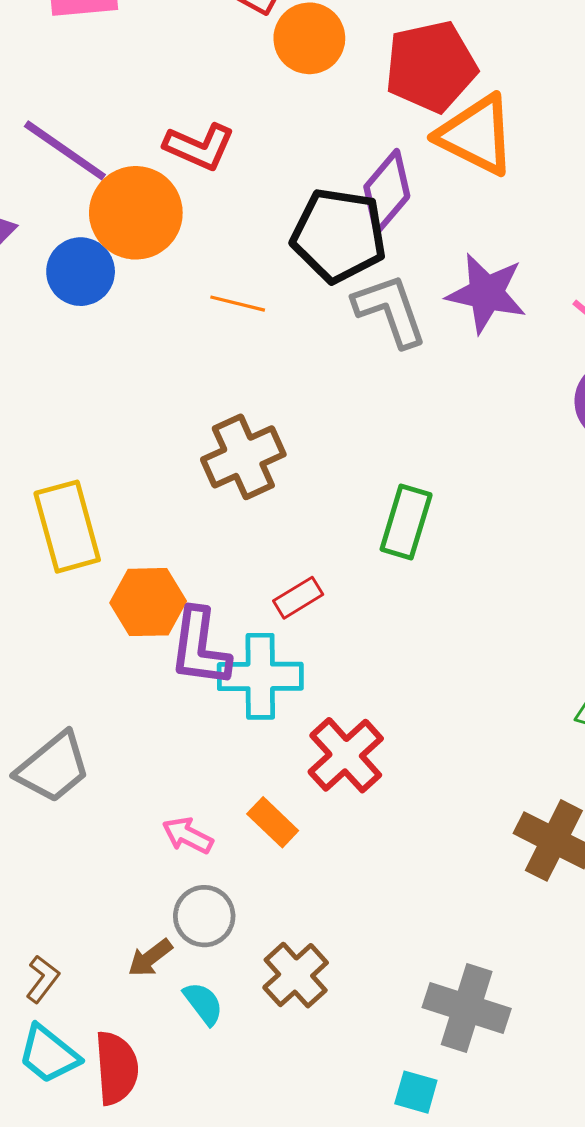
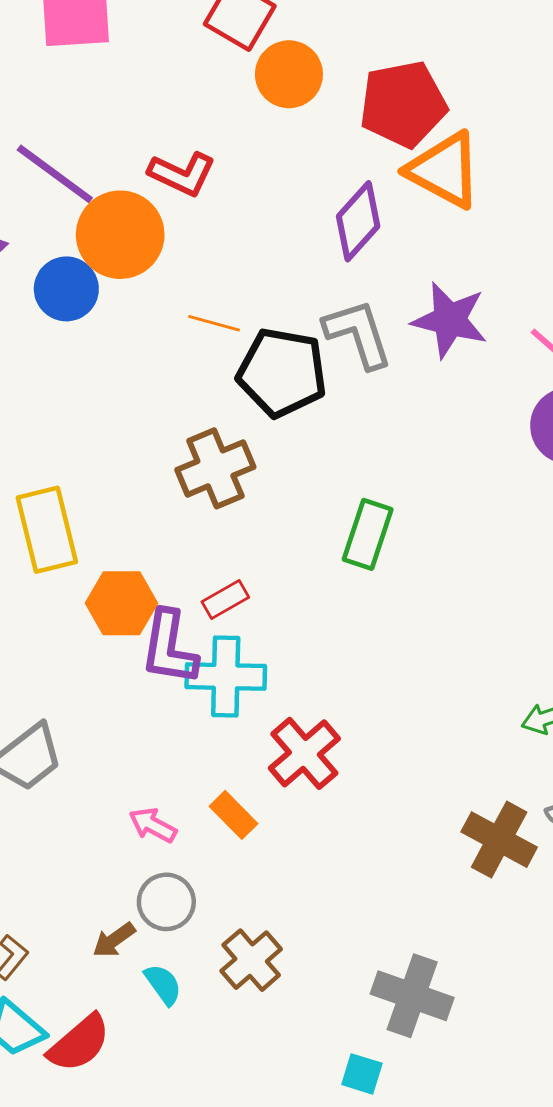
black pentagon: (339, 235) -> (282, 373), moved
red rectangle: (298, 598) -> (225, 600), moved
red semicircle: (116, 1068) -> (79, 1043), turned 52

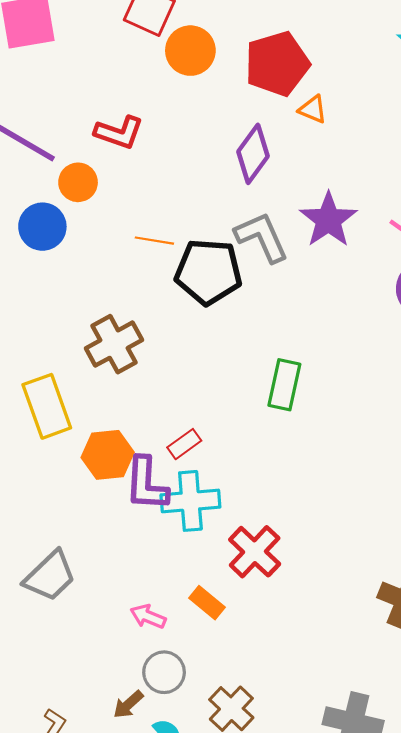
orange triangle: (444, 170) -> (313, 109), size x0.5
orange circle: (120, 235) -> (78, 182), size x0.6
purple star: (450, 320) -> (328, 220), turned 30
brown cross: (215, 468) -> (114, 344), moved

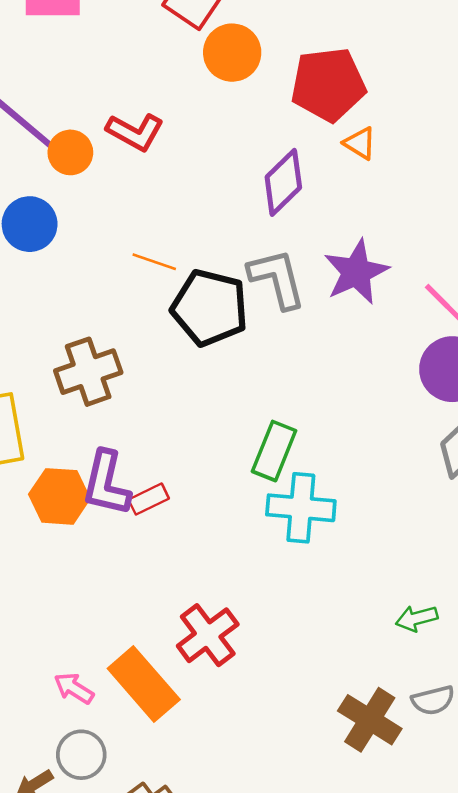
orange circle: (78, 182) -> (70, 152), moved
purple L-shape: (146, 484) -> (106, 483), moved
cyan cross: (190, 501) -> (301, 508), moved
orange rectangle: (207, 603) -> (144, 684), size x1.8

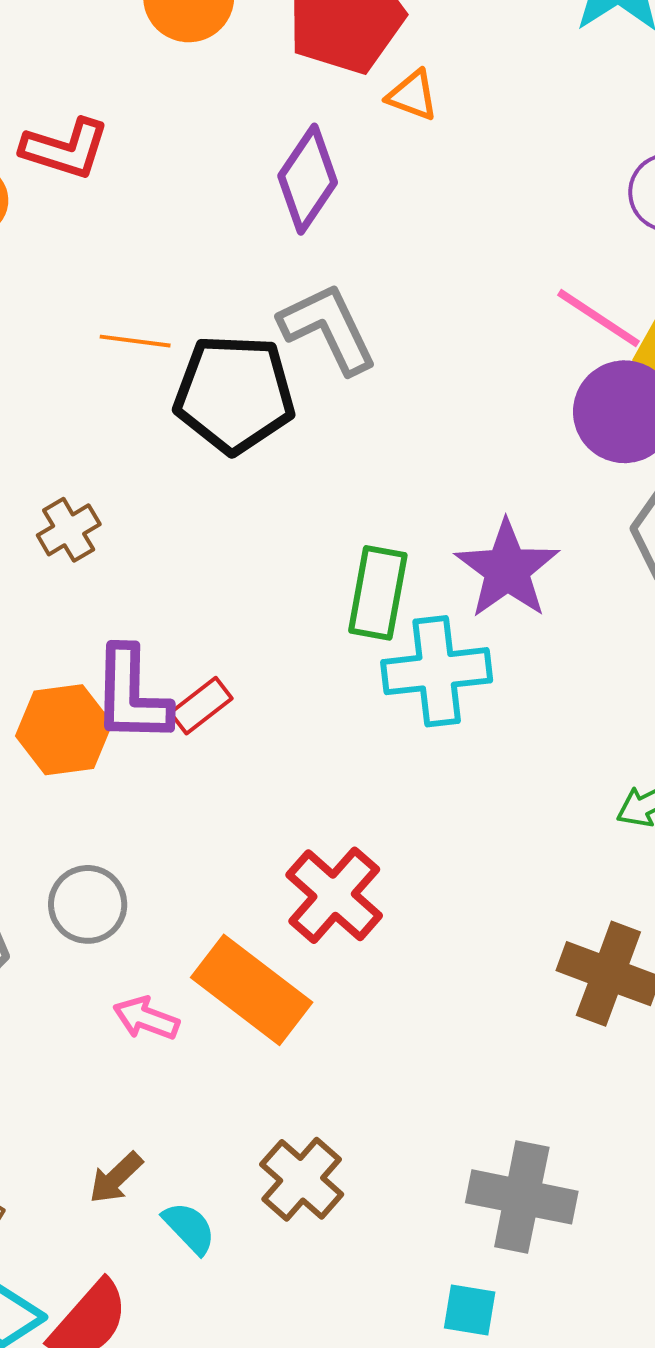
purple star: (356, 272) -> (507, 569), moved
brown cross: (88, 372) -> (69, 530), size x0.6
gray circle: (81, 755) -> (88, 904), moved

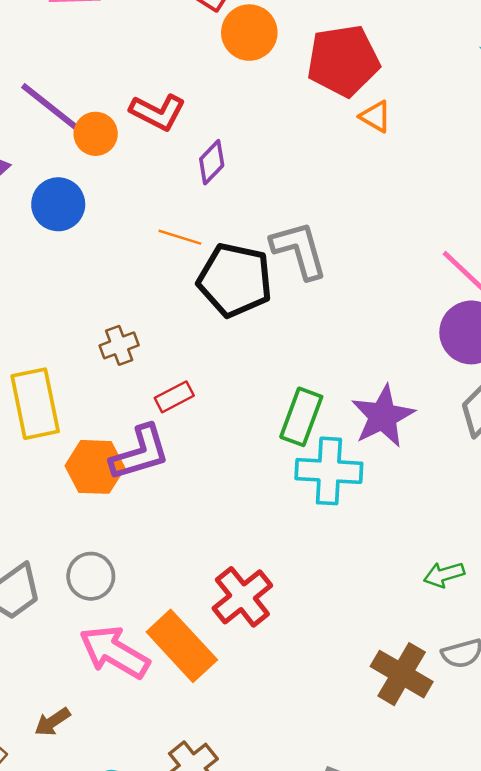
purple diamond: (308, 179) -> (212, 162), moved, size x0.7
purple L-shape: (131, 695) -> (140, 453), turned -118
red rectangle: (201, 706) -> (174, 397), moved
pink arrow: (146, 1018) -> (114, 652), size x1.8
brown arrow: (116, 1178) -> (52, 722), moved

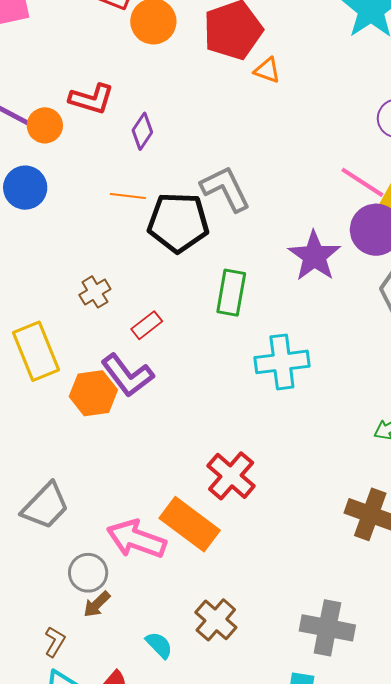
purple star: (383, 416) -> (314, 256), moved
green rectangle: (301, 417) -> (231, 293), moved
purple L-shape: (140, 453) -> (127, 375), turned 80
gray circle: (91, 576) -> (88, 573), moved

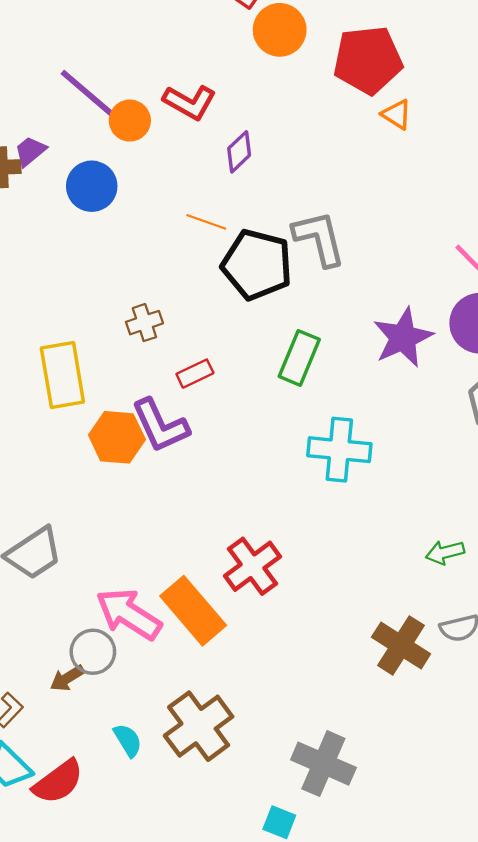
gray circle: (88, 573) -> (93, 652), moved
brown cross: (216, 620) -> (199, 726), size x1.4

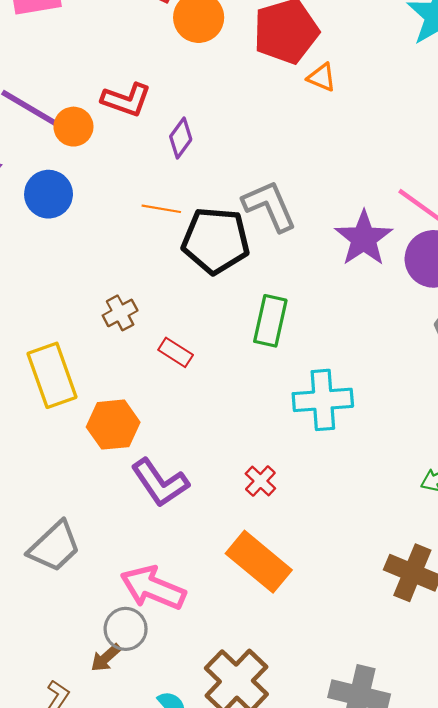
purple star: (403, 337) -> (364, 238), moved
red rectangle: (195, 374) -> (176, 352), turned 68
purple L-shape: (160, 426) -> (160, 483), moved
red cross: (252, 566) -> (260, 481), moved, size x0.6
orange rectangle: (193, 611) -> (259, 562), moved

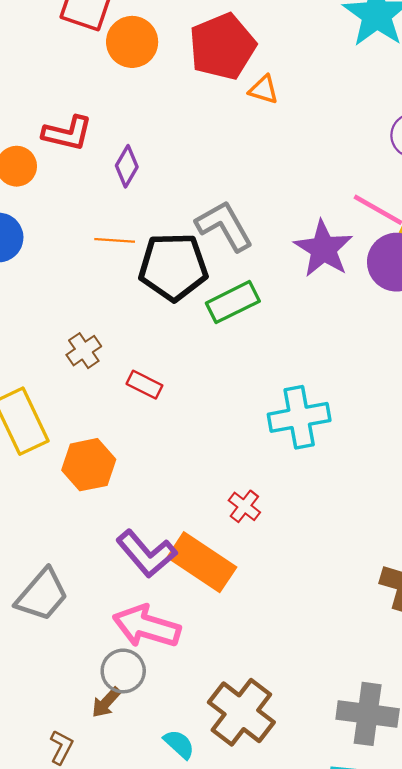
green rectangle: (270, 321) -> (233, 302), moved, turned 57
purple L-shape: (160, 483) -> (146, 554), moved
orange rectangle: (259, 562) -> (202, 562), moved

